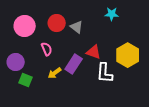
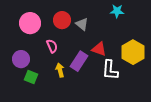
yellow arrow: (55, 73) -> (60, 70), turned 112

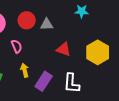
gray triangle: (82, 24) -> (47, 24), turned -40
purple rectangle: (79, 61) -> (44, 81), moved
white L-shape: (110, 70) -> (72, 83), moved

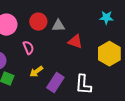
cyan star: (82, 11) -> (106, 18), moved
red triangle: (64, 49) -> (75, 42), moved
yellow arrow: (25, 70) -> (36, 72), turned -112

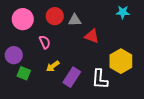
yellow hexagon: (109, 54) -> (121, 61), moved

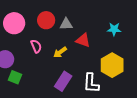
cyan star: (123, 12) -> (114, 29), moved
yellow arrow: (53, 66) -> (60, 52), moved

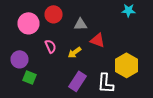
red circle: (46, 20) -> (54, 14), moved
cyan star: (114, 29) -> (128, 10), moved

